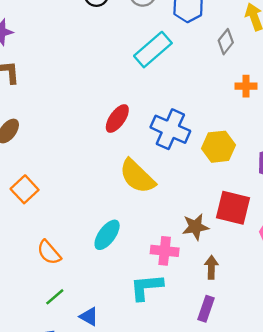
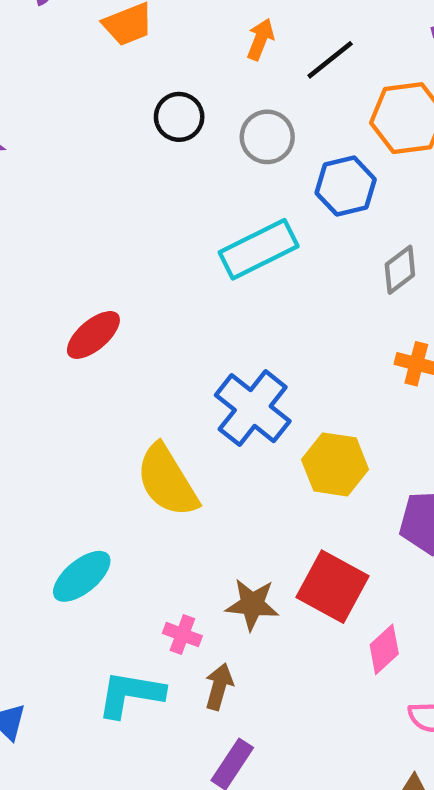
red ellipse: (117, 119) -> (93, 335), moved
pink cross: (165, 251) -> (182, 635), size x0.7
brown arrow: (211, 267) -> (219, 687), moved

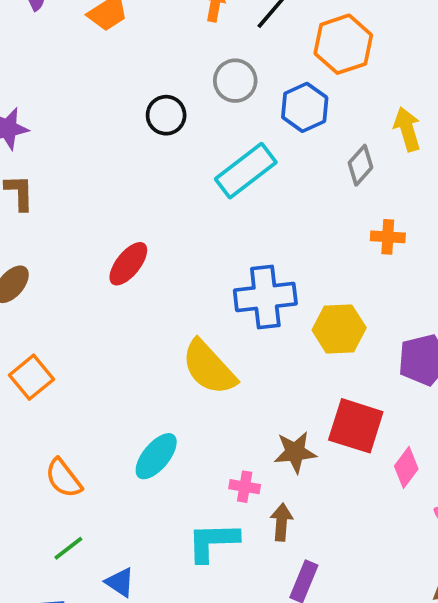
black circle: (179, 117) -> (166, 115), moved
blue cross: (253, 408) -> (265, 297), turned -34

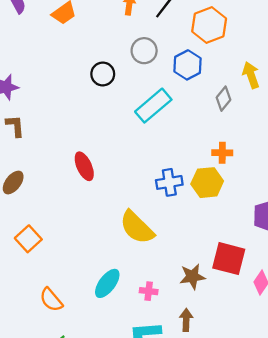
orange cross: (388, 237) -> (222, 153), moved
red ellipse: (128, 264) -> (84, 166), turned -60
blue cross: (265, 297) -> (169, 182), size x0.7
yellow hexagon: (339, 329) -> (207, 183), moved
pink cross: (245, 487) -> (149, 291), moved

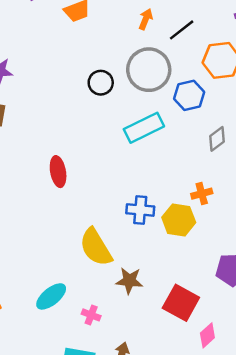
gray circle: (144, 51) -> (149, 70), size x1.6
orange cross: (222, 153) -> (202, 194), turned -30
brown star: (192, 277) -> (129, 281), moved

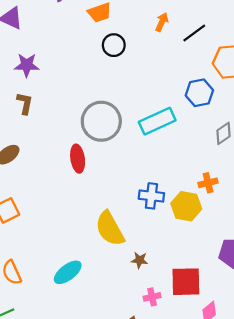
gray circle: (149, 70) -> (101, 121), moved
black circle: (101, 83) -> (114, 45), moved
brown star: (129, 281) -> (139, 260), size x0.7
red square: (181, 303) -> (186, 282), turned -32
pink cross: (91, 315) -> (152, 297), moved, turned -35

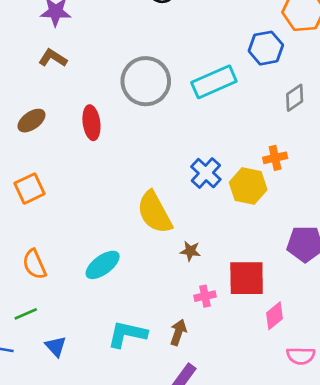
brown L-shape: (25, 103) -> (53, 58), turned -70
red ellipse: (78, 159) -> (91, 123), moved
blue cross: (151, 196) -> (206, 173), turned 35

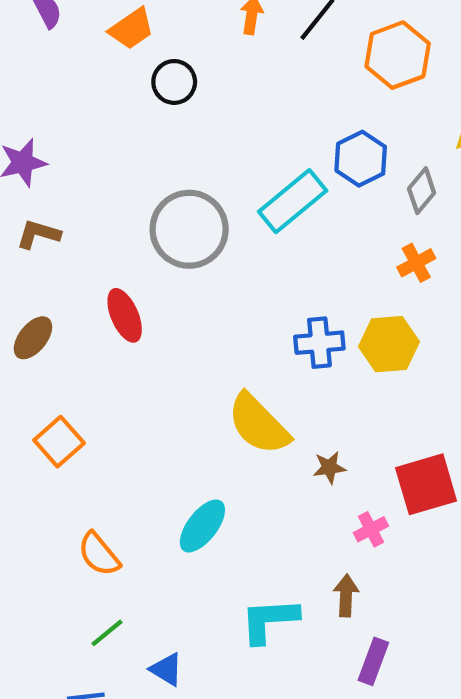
blue hexagon: (266, 48) -> (361, 159), moved
orange cross: (275, 158) -> (416, 263), moved
blue cross: (206, 173) -> (319, 343), turned -32

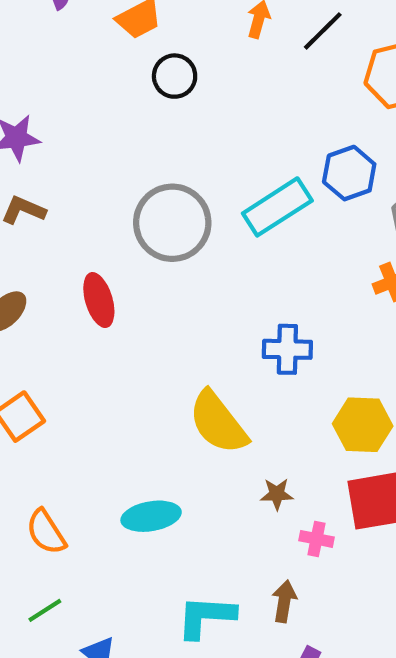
yellow hexagon: (389, 344) -> (363, 425), moved
brown star: (329, 467) -> (277, 494), moved
cyan ellipse: (202, 526) -> (151, 516), turned 36
pink cross: (371, 529) -> (317, 539), turned 32

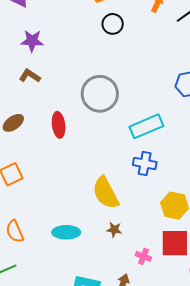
cyan rectangle: (277, 207) -> (146, 126), moved
brown star: (277, 494) -> (114, 230), moved

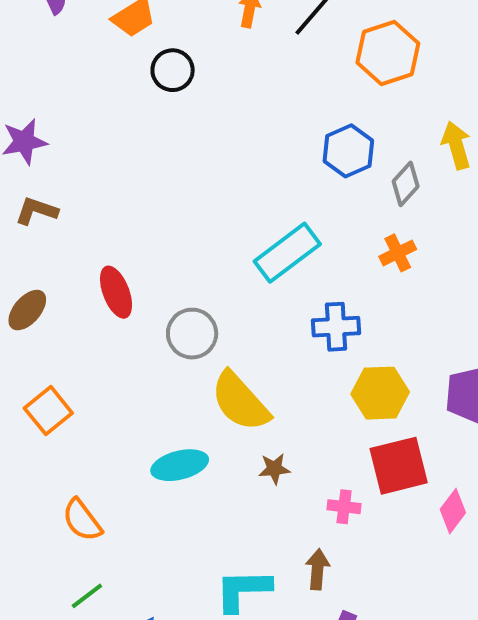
gray circle: (100, 94) -> (192, 334), moved, size x0.7
blue cross: (145, 163) -> (336, 327), moved
cyan ellipse: (66, 232) -> (180, 465), moved

